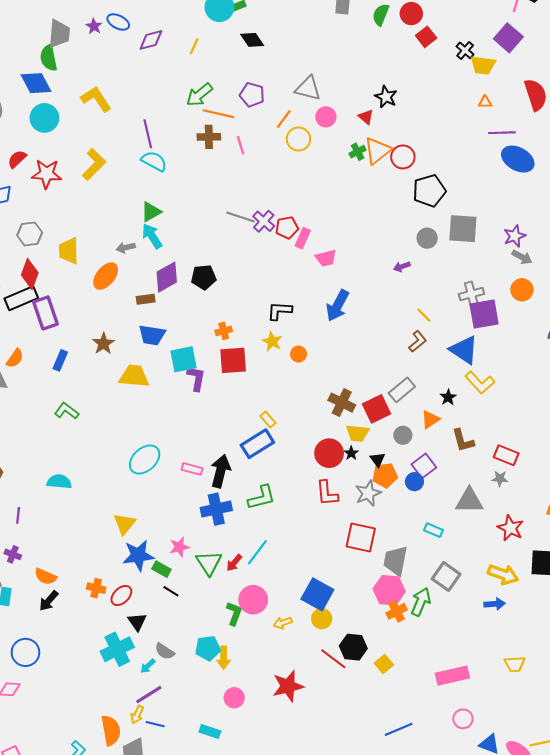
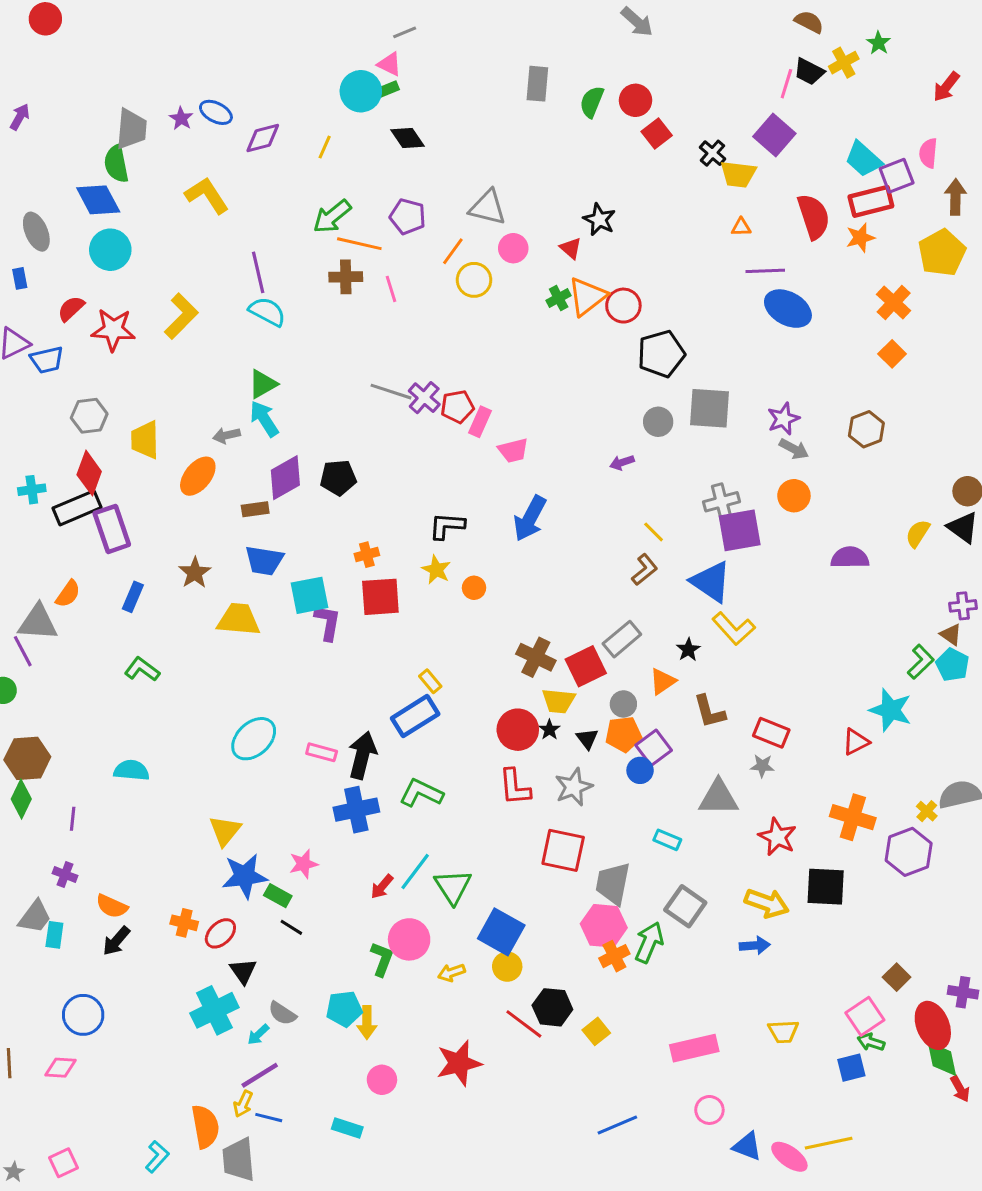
yellow L-shape: (96, 99) -> (207, 195), moved
orange pentagon: (385, 475) -> (623, 734), moved
green L-shape: (262, 497) -> (421, 793), turned -140
green triangle: (209, 563) -> (453, 887), moved

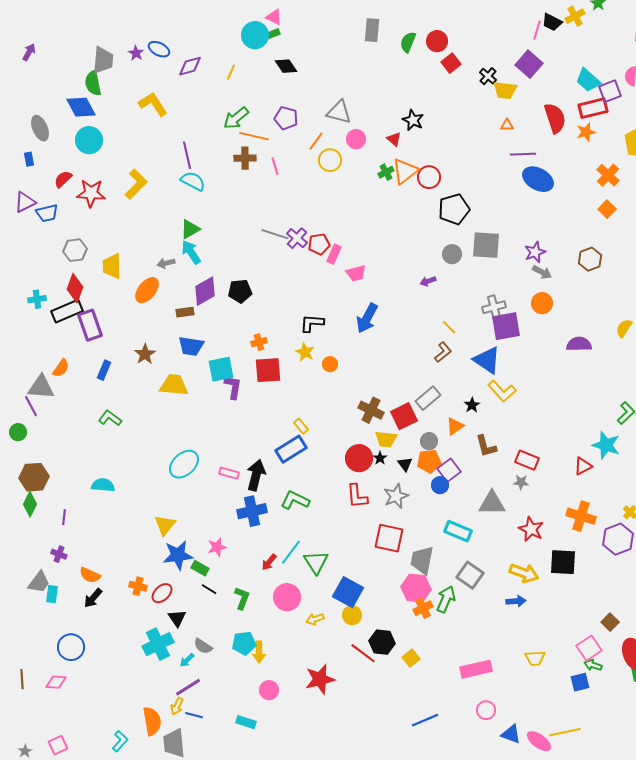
cyan rectangle: (667, 840) -> (458, 531), size x1.5
green L-shape: (382, 959) -> (242, 598), moved

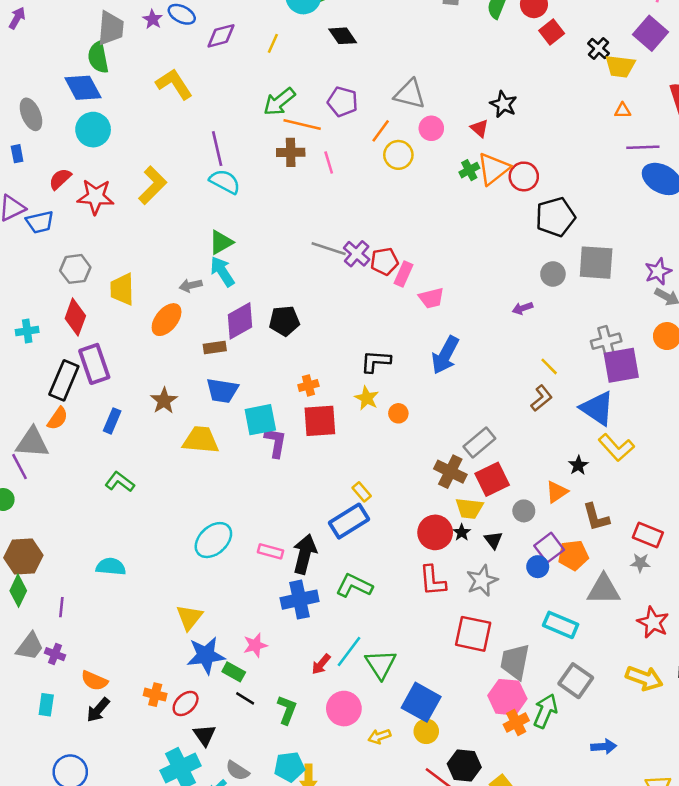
black rectangle: (67, 311) -> (64, 380), moved, turned -44
gray rectangle: (428, 398) -> (479, 442), moved
orange pentagon: (429, 461) -> (573, 555), moved
gray trapezoid: (39, 582) -> (30, 646), moved
blue arrow: (516, 601) -> (604, 747), moved

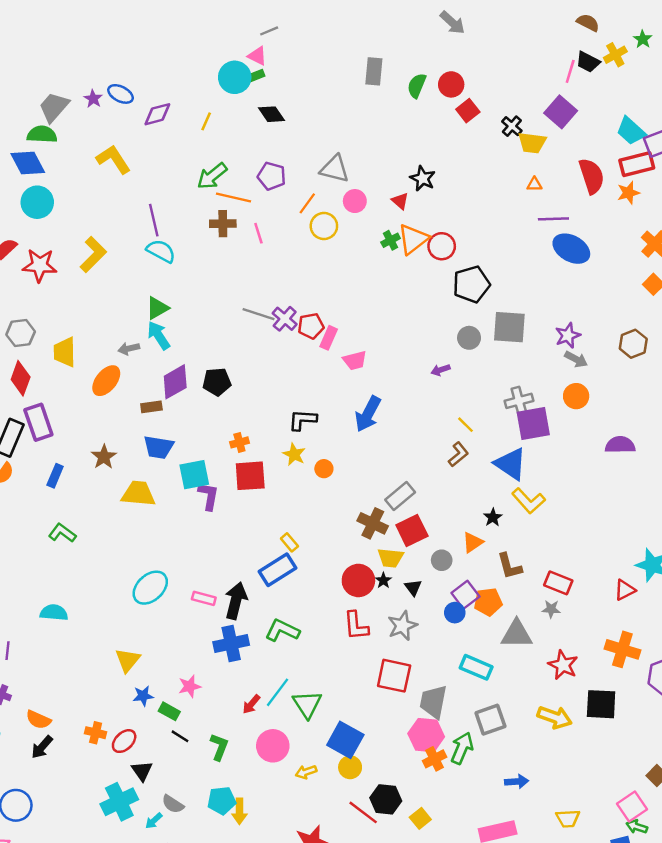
gray trapezoid: (111, 28) -> (54, 107), turned -144
green semicircle: (98, 57) -> (42, 134), turned 104
blue star: (206, 655) -> (143, 696), size x0.6
gray square: (576, 681) -> (490, 720), turned 36

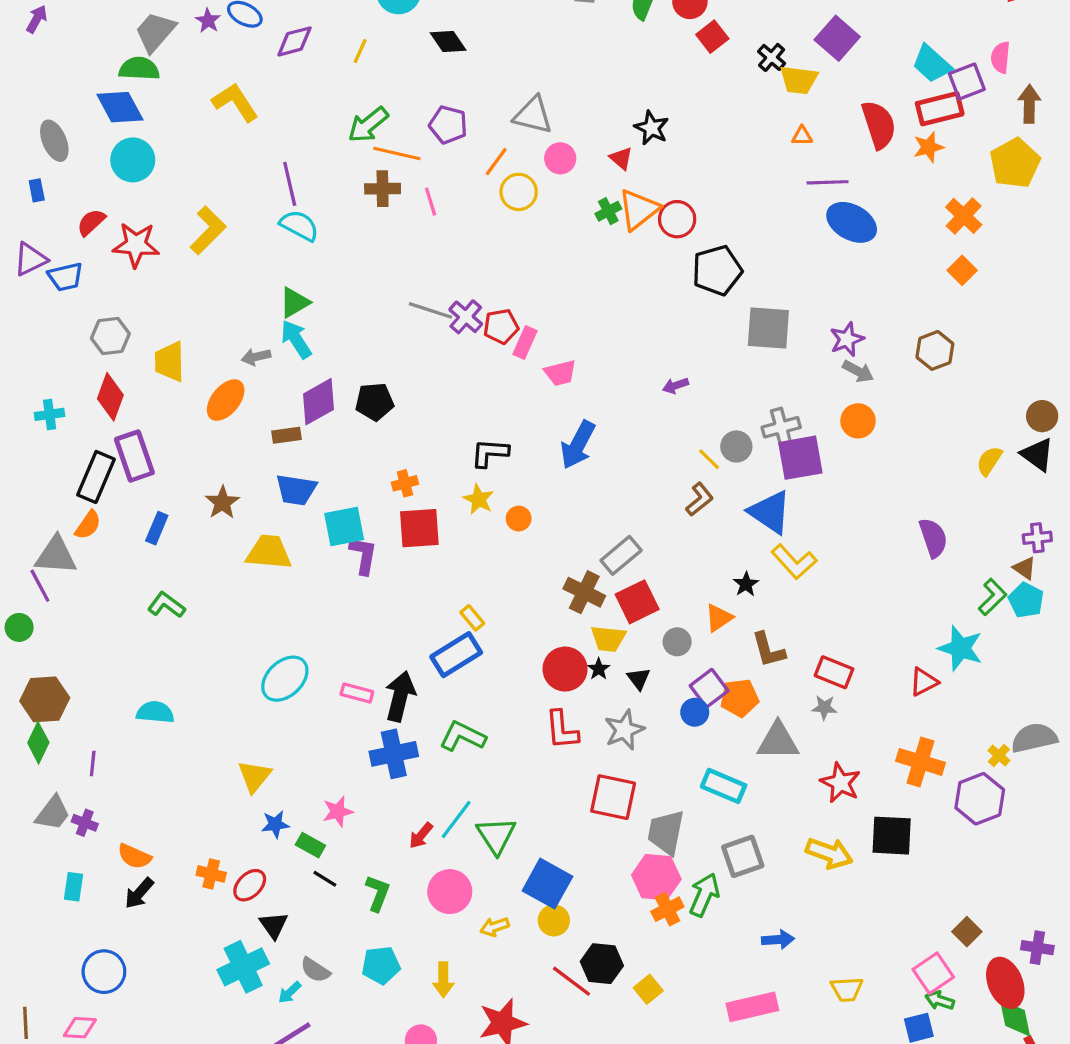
gray circle: (469, 338) -> (736, 446), moved
purple semicircle: (620, 445) -> (933, 538), moved, turned 72
yellow arrow: (239, 811) -> (443, 980), moved

